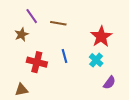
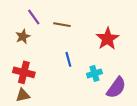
cyan cross: (96, 60) -> (94, 73), moved, turned 32
red cross: (37, 62) -> (24, 72), moved
purple semicircle: (109, 83) -> (116, 88), size x1.5

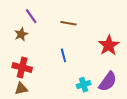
brown line: (62, 25) -> (68, 23), moved
red star: (108, 39) -> (109, 45), moved
cyan cross: (94, 73) -> (84, 85), moved

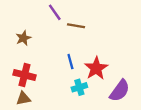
purple line: (31, 16) -> (55, 12), moved
red star: (109, 45) -> (96, 68), moved
cyan cross: (84, 85) -> (79, 87), moved

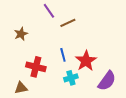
brown line: (76, 26) -> (68, 23), turned -35
red cross: (25, 75) -> (36, 67), moved

